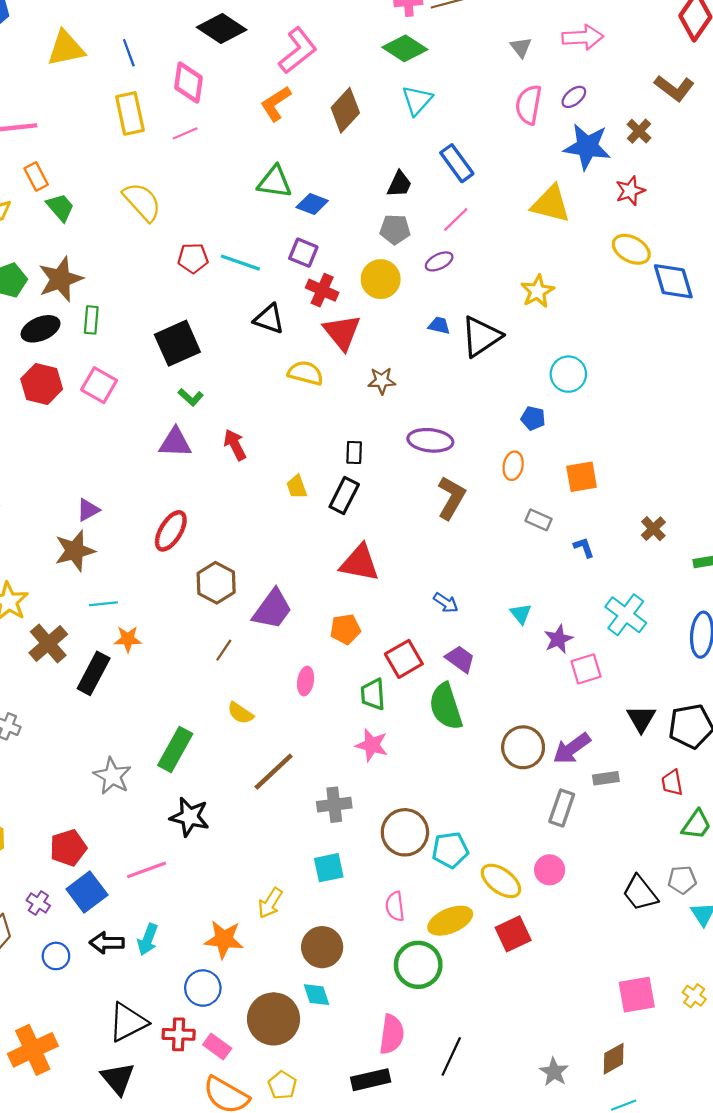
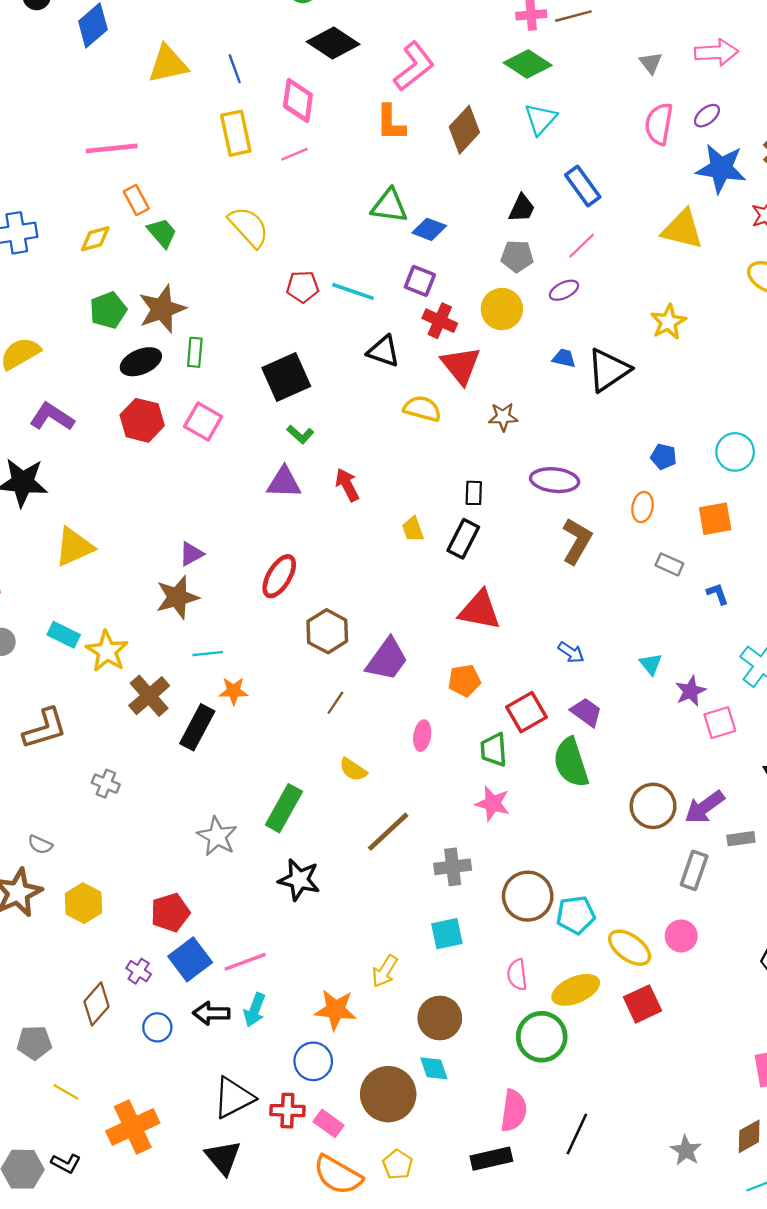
orange L-shape: (276, 104) -> (391, 123), turned -57
cyan circle: (568, 374) -> (735, 452), moved
pink line: (147, 870) -> (245, 962), moved

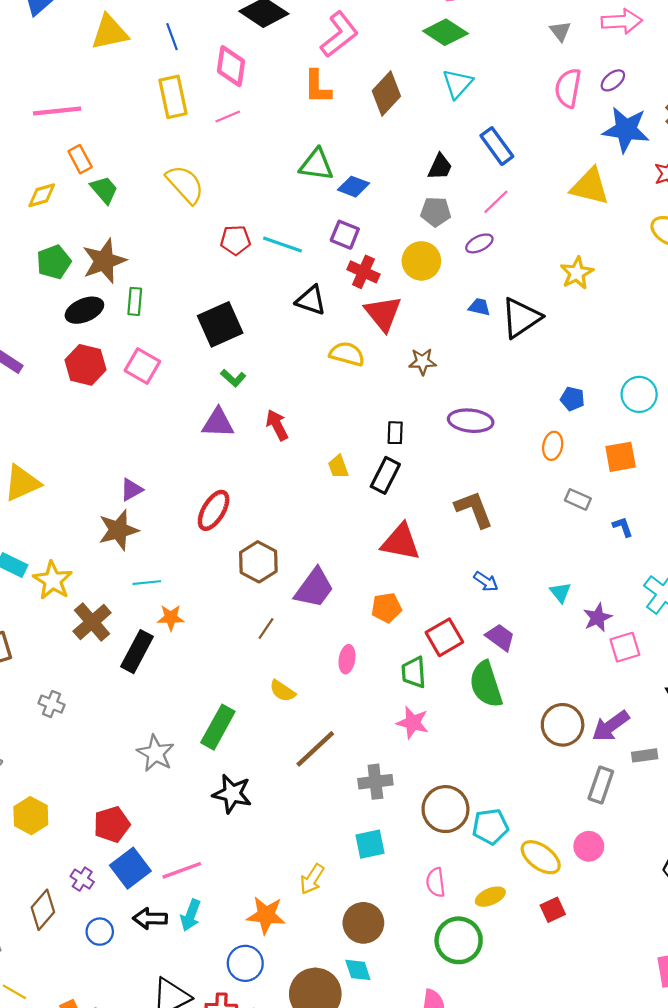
brown L-shape: (577, 541) -> (474, 509), moved, turned -51
yellow ellipse: (576, 990) -> (490, 897), size x0.7
red square: (643, 1004) -> (553, 910), size x0.7

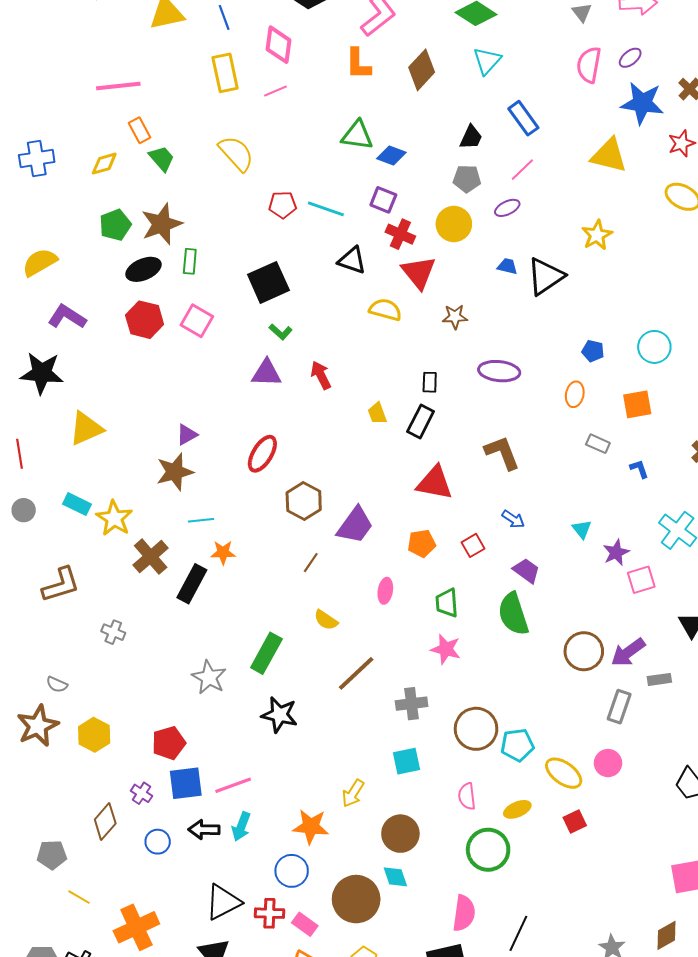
red square: (444, 637) -> (473, 545), moved, size x0.7
blue square: (130, 868) -> (186, 783), turned 30

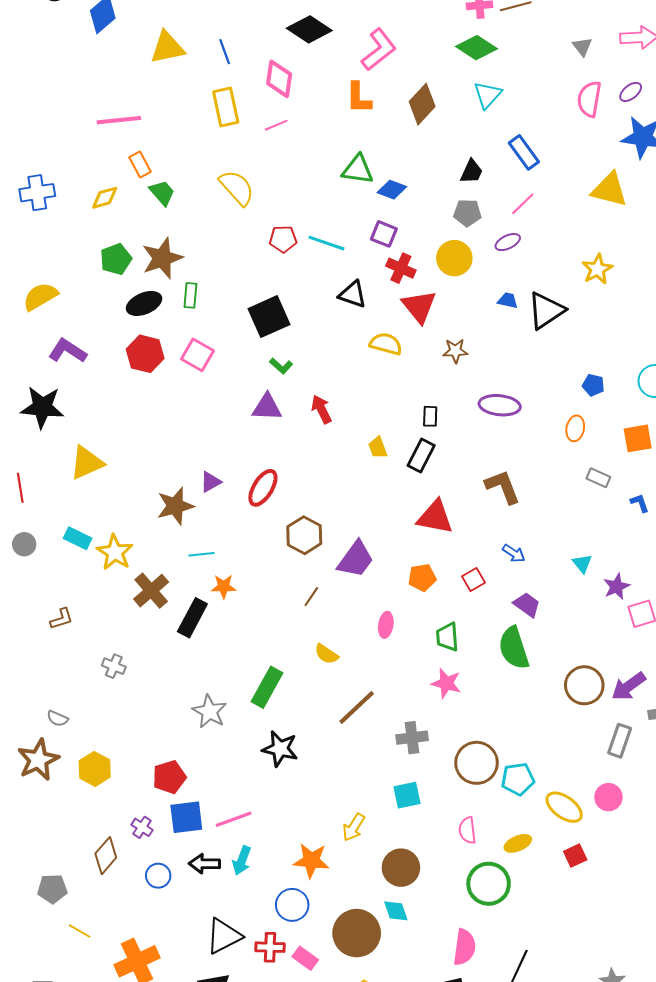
purple triangle: (187, 435) -> (211, 482), moved
brown L-shape: (61, 585) -> (61, 619), size x0.6

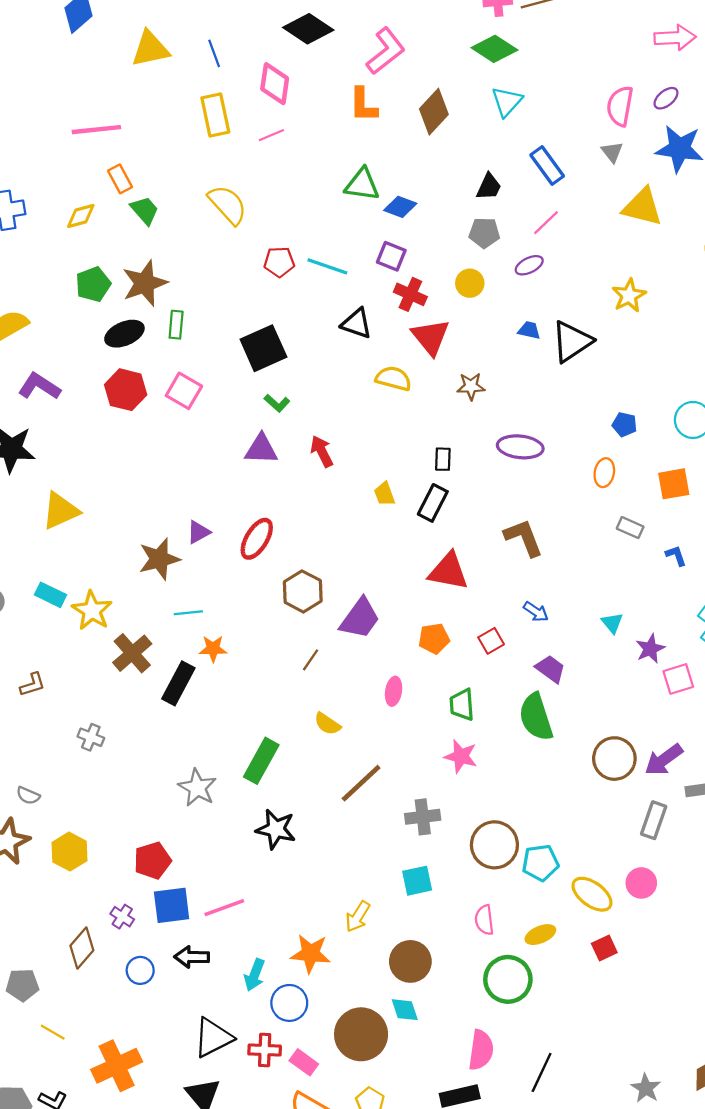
gray triangle: (582, 47) -> (612, 152), moved
yellow circle: (454, 258) -> (470, 283), size x0.7
cyan arrow: (242, 861) -> (255, 975), moved

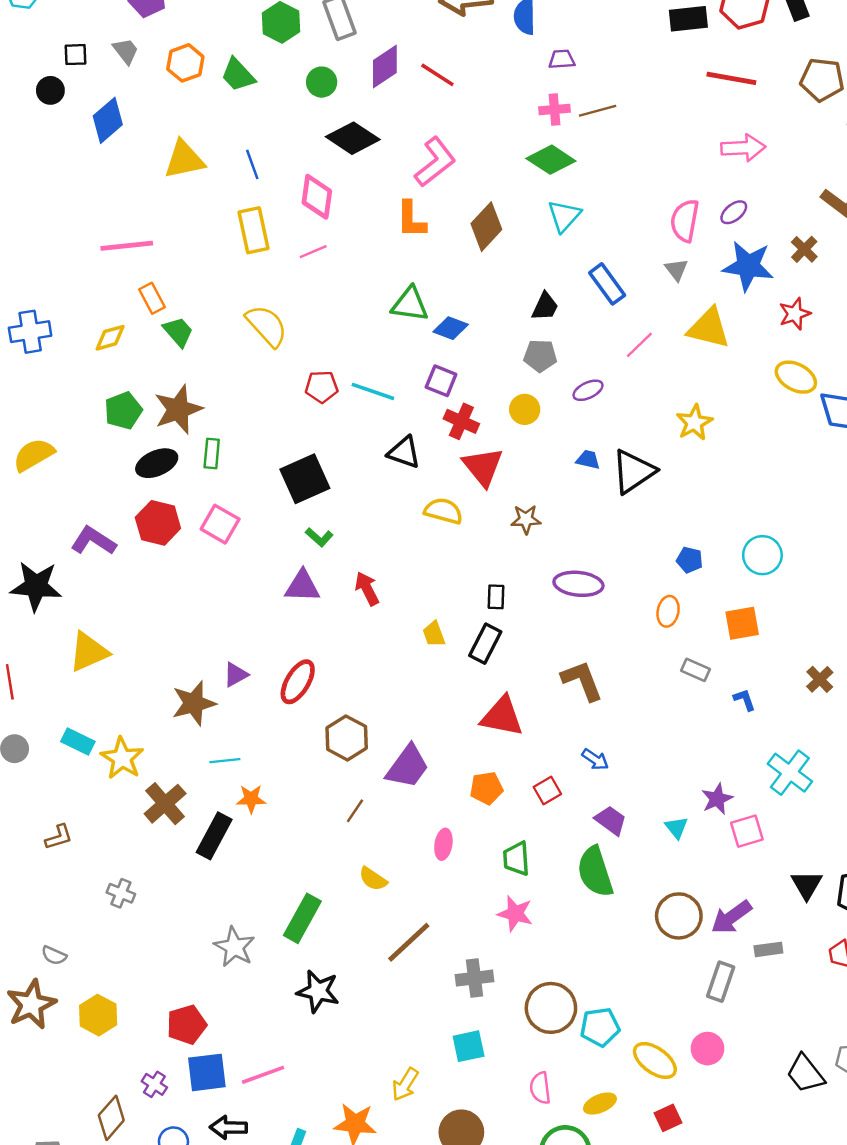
pink line: (546, 223) -> (639, 345), moved
purple L-shape: (39, 386) -> (93, 541), moved
cyan triangle: (612, 623) -> (676, 828), moved

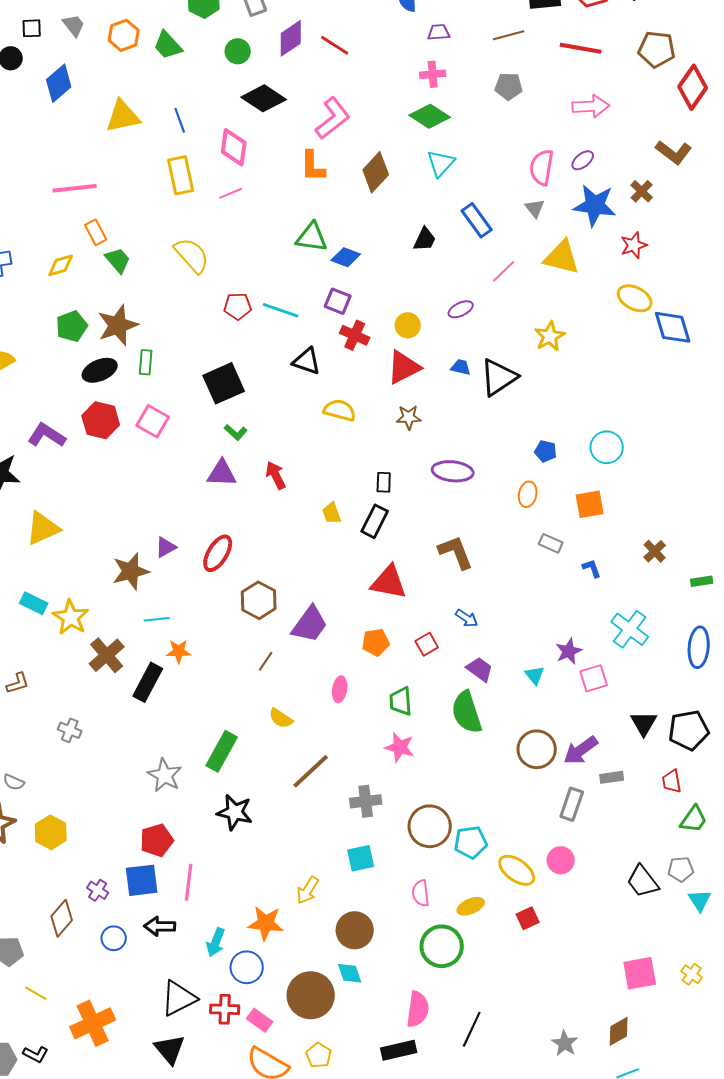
brown line: (598, 111) -> (509, 35), moved
gray pentagon: (540, 356) -> (509, 86), moved
red triangle: (483, 467) -> (404, 367), moved, turned 42
red pentagon: (187, 1025) -> (157, 840), moved
pink line: (263, 1075) -> (189, 882), turned -63

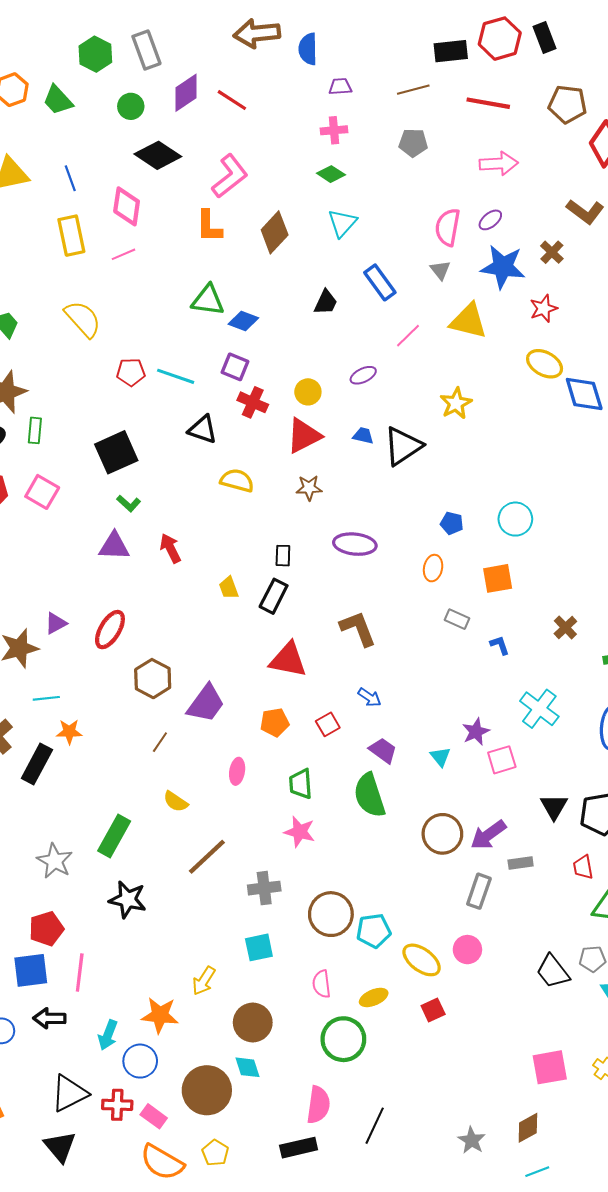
green diamond: (430, 116) -> (331, 174), size x0.7

